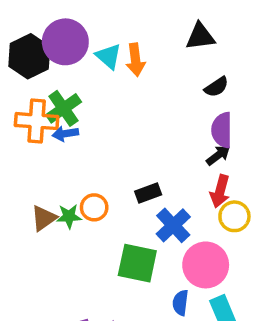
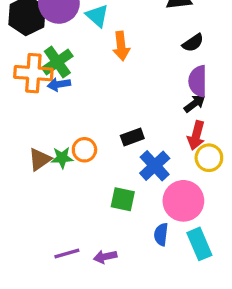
orange arrow: (135, 60) -> (121, 46), moved
green square: (137, 263) -> (123, 199), size x0.7

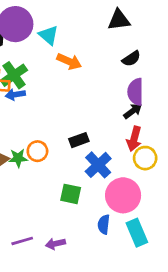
orange arrow: (121, 46) -> (69, 61), turned -60

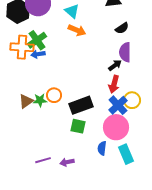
cyan triangle: (48, 35) -> (72, 11), moved
black arrow: (133, 111) -> (115, 65), moved
red arrow: (134, 139) -> (114, 84), moved
black rectangle: (79, 140) -> (81, 105), moved, size x1.6
blue cross: (98, 165) -> (118, 105), moved

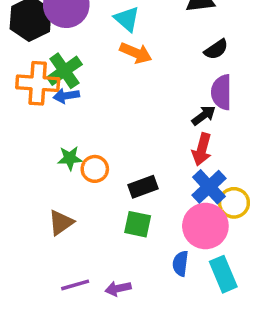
green star: (40, 100) -> (70, 158), moved
yellow circle: (132, 100) -> (234, 203), moved
brown triangle: (26, 101) -> (61, 222), moved
black rectangle: (81, 105) -> (143, 187), size x0.7

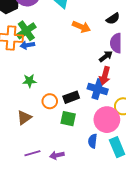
orange arrow: (136, 53) -> (81, 27), moved
orange circle: (95, 169) -> (50, 101), moved
blue cross: (209, 187) -> (98, 89), moved, turned -30

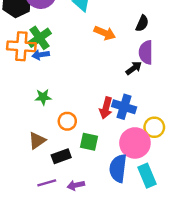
black semicircle: (113, 19) -> (142, 23), turned -32
red arrow: (105, 76) -> (106, 108), moved
black rectangle: (71, 97) -> (61, 156), moved
blue semicircle: (93, 141) -> (118, 168), size x1.6

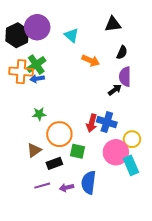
orange circle: (67, 121) -> (59, 134), size x1.6
blue semicircle: (118, 168) -> (89, 183), moved
cyan rectangle: (147, 176) -> (131, 165), moved

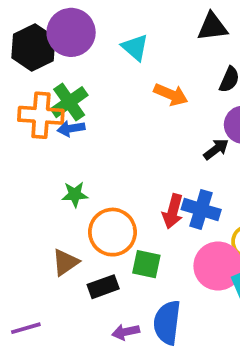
purple line: (42, 186) -> (26, 328), moved

